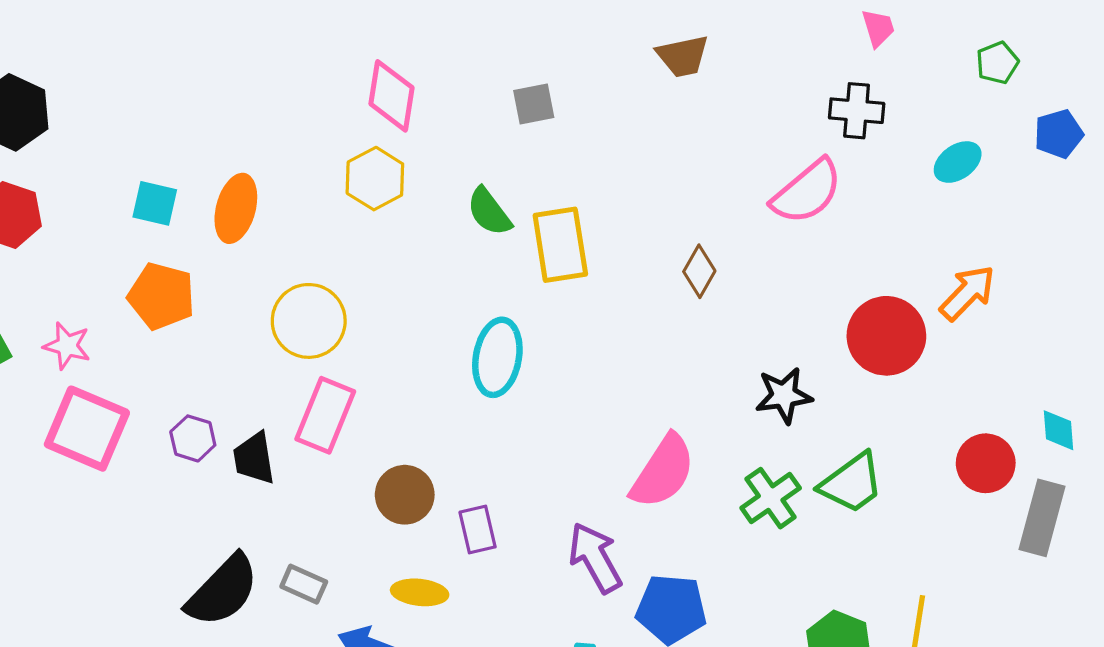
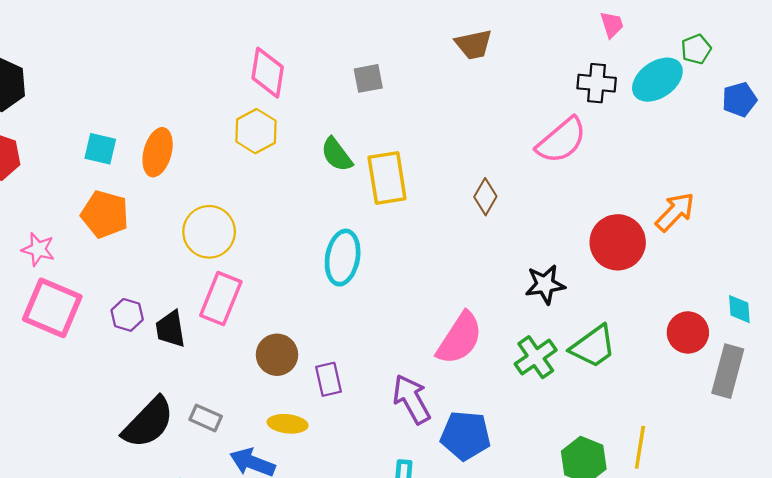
cyan ellipse: (958, 162) -> (657, 80), moved, size x1.5

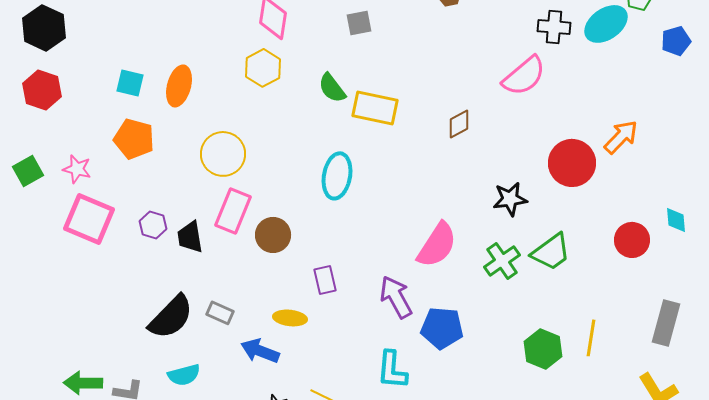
yellow rectangle: (387, 178) -> (375, 108), turned -69
brown diamond: (485, 197) -> (459, 124), turned 32
brown circle: (277, 355) -> (273, 235), moved
gray rectangle: (728, 371) -> (666, 323), moved

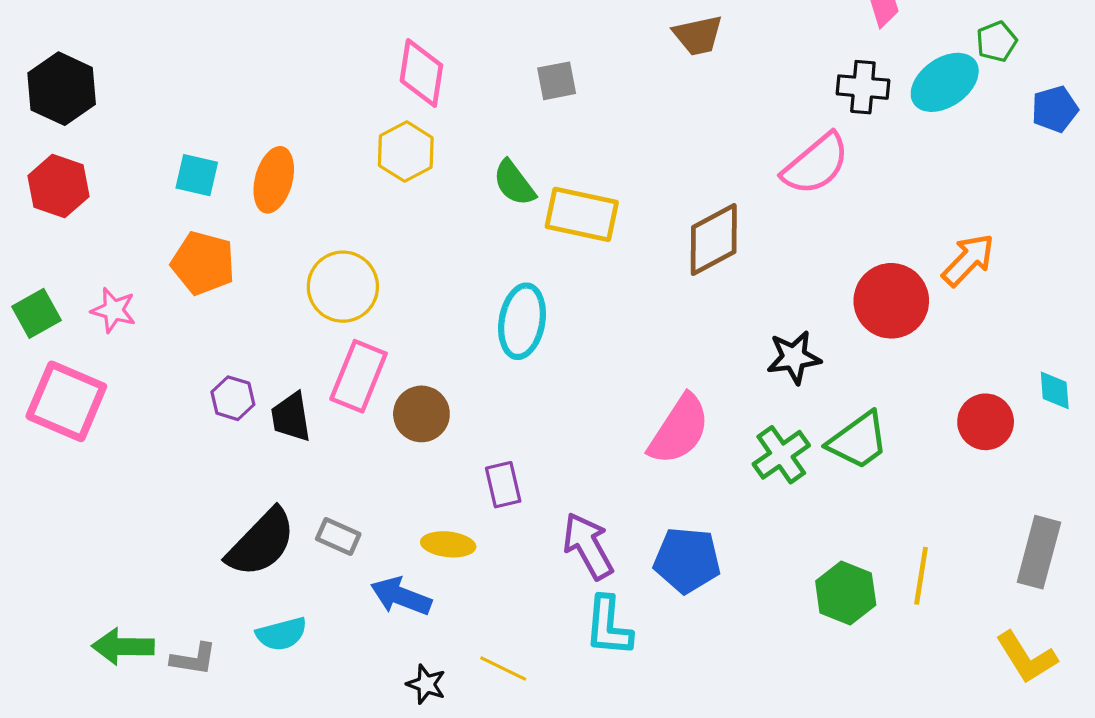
brown diamond: (459, 124) -> (714, 240), size x1.6
pink square: (89, 219) -> (66, 401), moved
purple arrow: (396, 297) -> (588, 546), moved

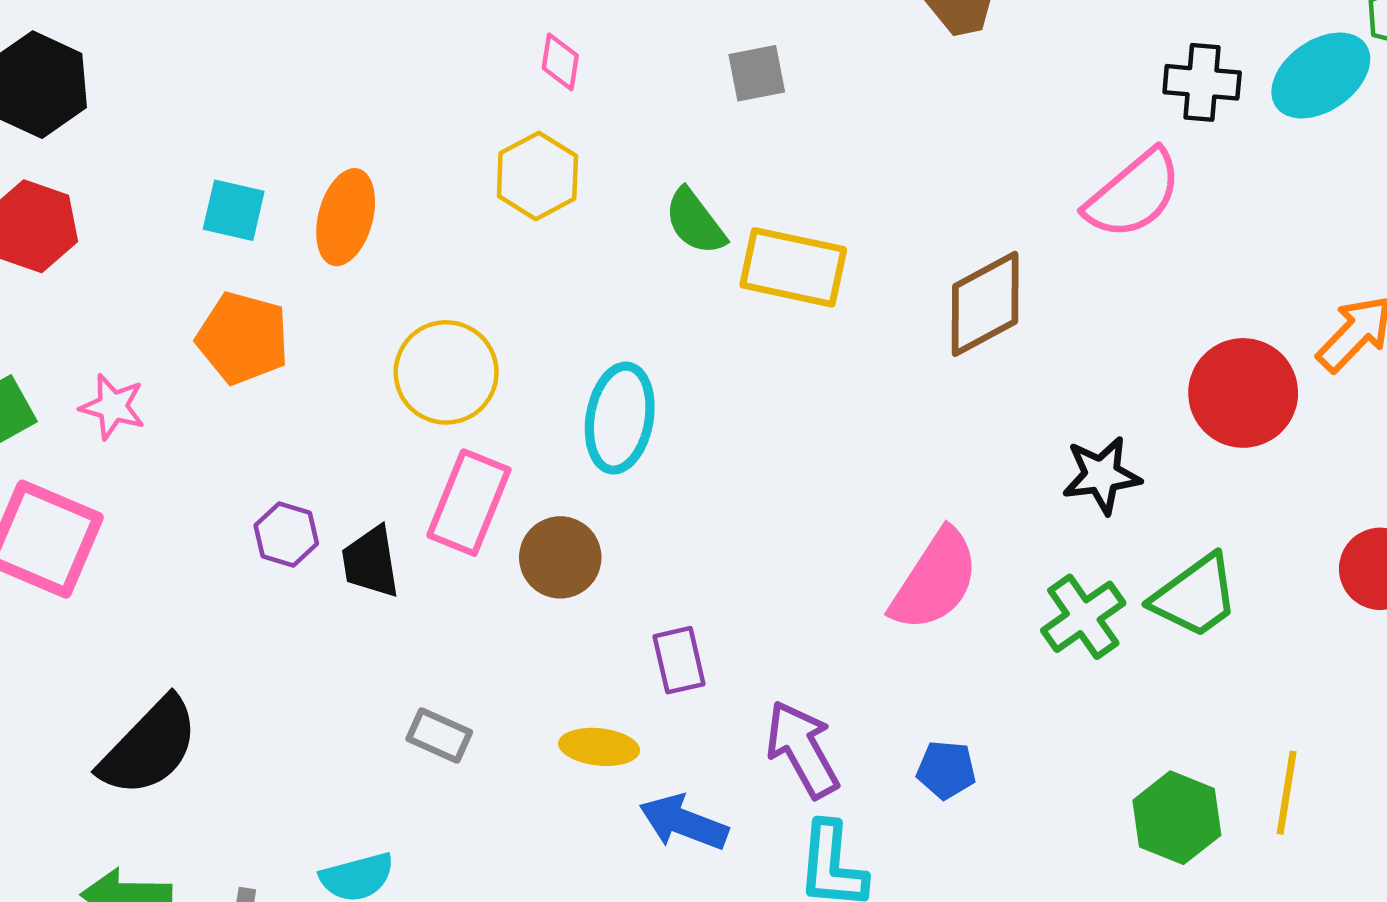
pink diamond: (421, 73) -> (560, 62), size x0.6
cyan ellipse: (522, 321) -> (620, 418), moved
black semicircle: (261, 543) -> (149, 747), moved
blue pentagon: (687, 560) -> (946, 770), size x0.6
blue arrow: (401, 596) -> (684, 822), moved

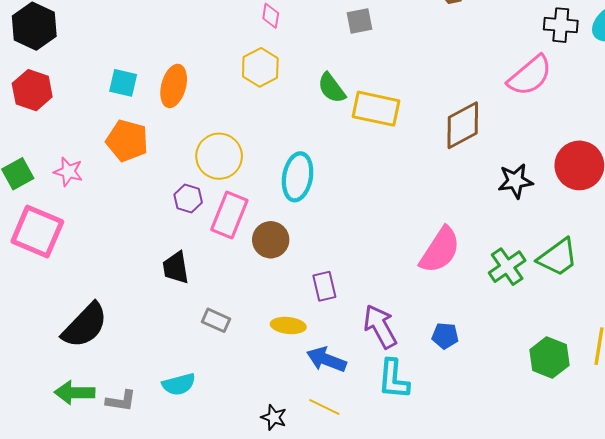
black star: (1102, 475) -> (515, 181), moved
purple hexagon: (286, 535) -> (188, 198), moved
black trapezoid: (371, 562) -> (176, 268), moved

